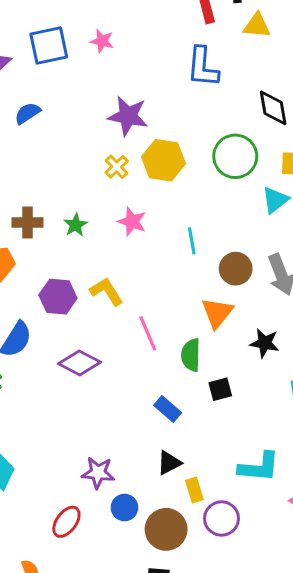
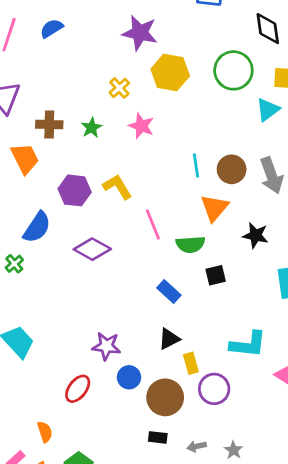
yellow cross: (117, 167) -> (119, 88), moved
cyan line: (192, 241) -> (196, 165), moved
green semicircle: (191, 355) -> (190, 244), turned -96

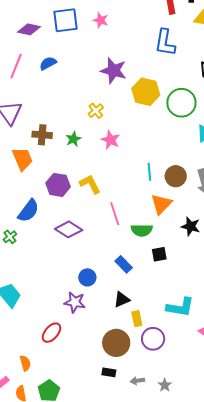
yellow hexagon: (170, 72) -> (146, 92), moved
blue circle: (129, 377) -> (87, 277), moved

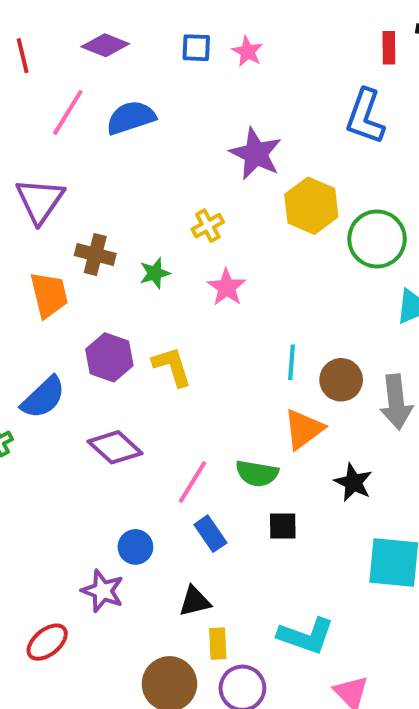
blue square: (66, 20) -> (196, 48), moved, size x0.6
blue semicircle: (48, 63) -> (131, 118), size x1.4
pink line: (115, 214) -> (192, 482), moved, turned 40

